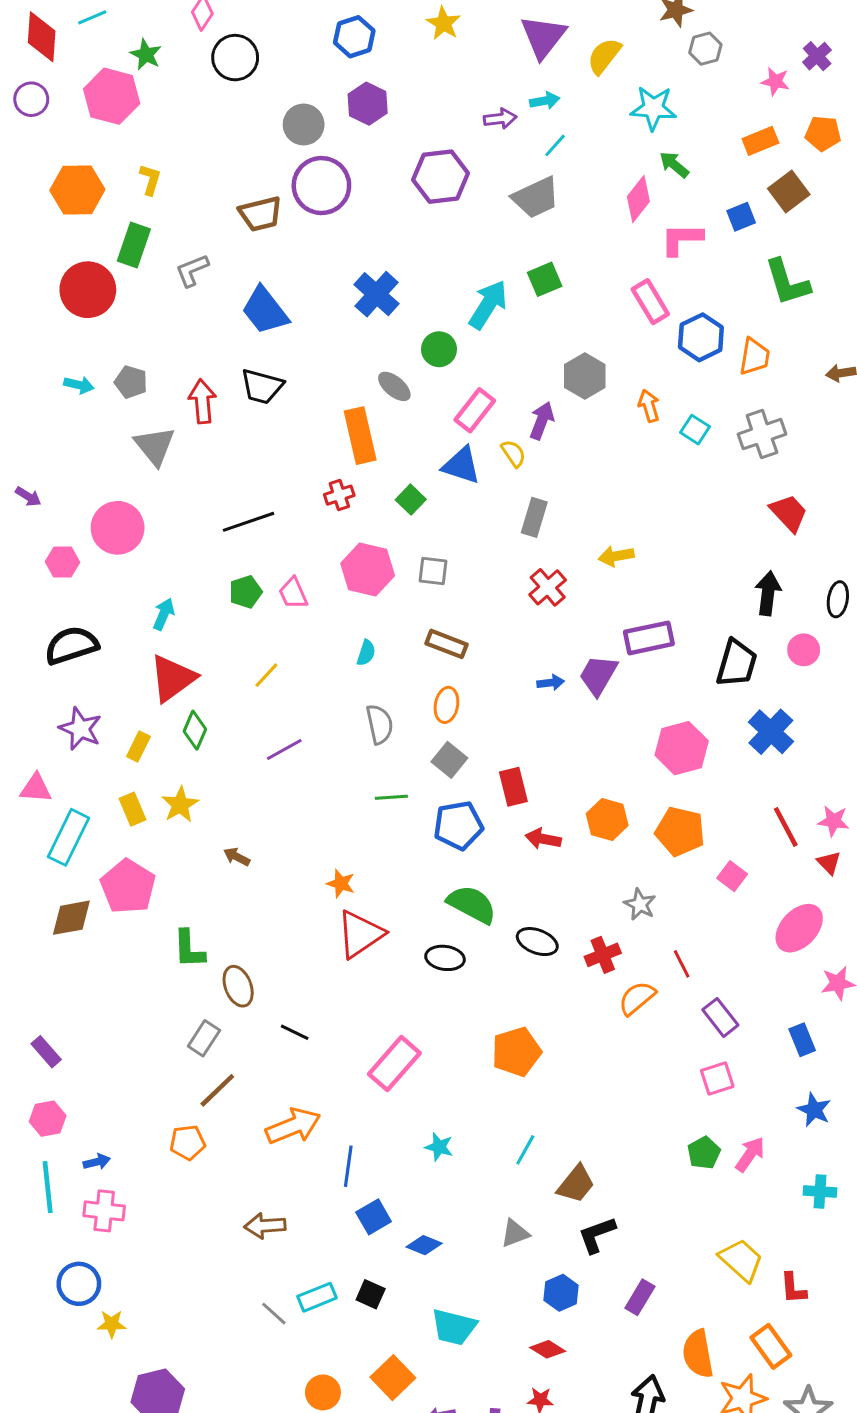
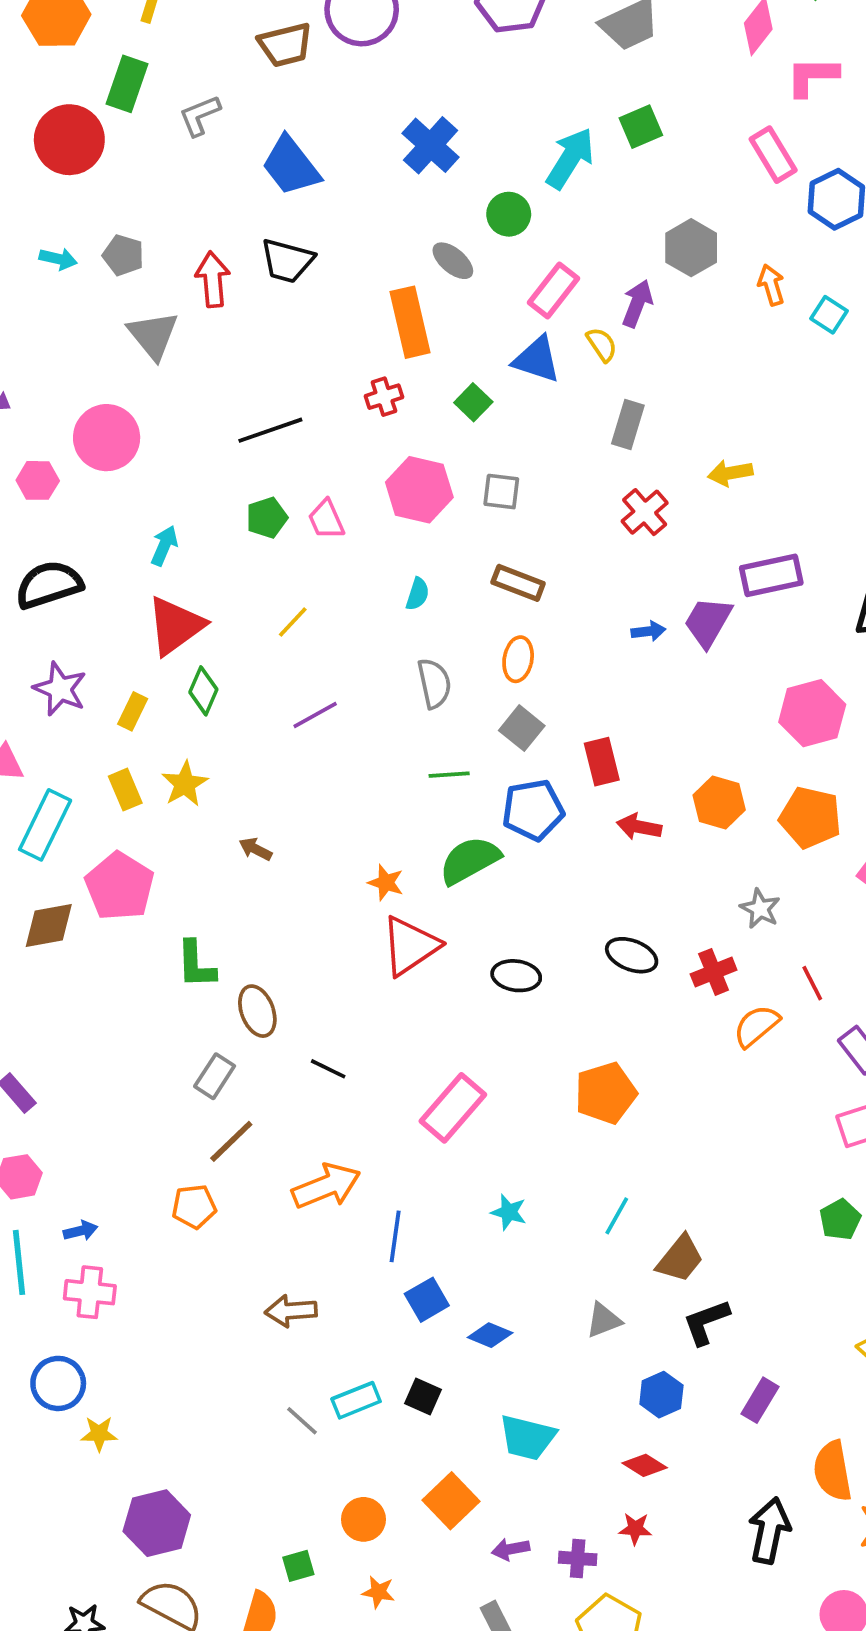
green semicircle: (472, 904) -> (470, 860), moved, turned -57

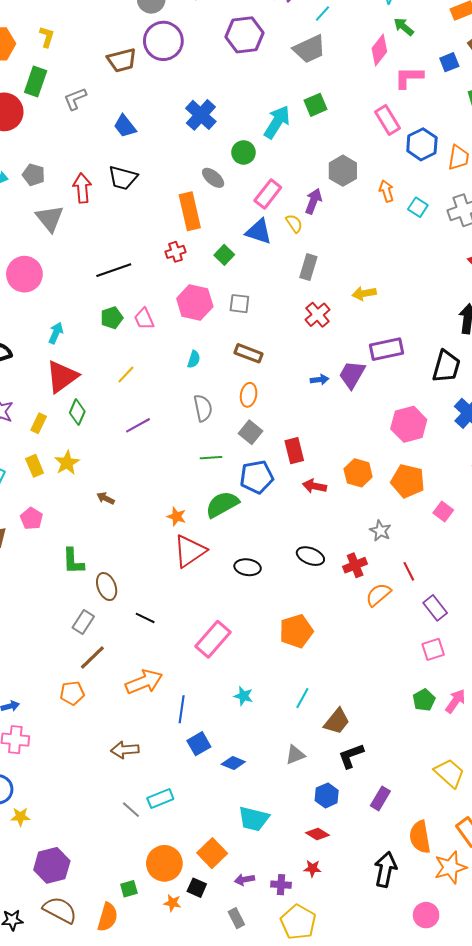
blue trapezoid: (291, 166) -> (125, 126), size x0.7
pink pentagon: (120, 886) -> (32, 519), size x0.6
black square: (423, 1396) -> (197, 888), moved
orange circle: (363, 1519) -> (164, 863), size x1.5

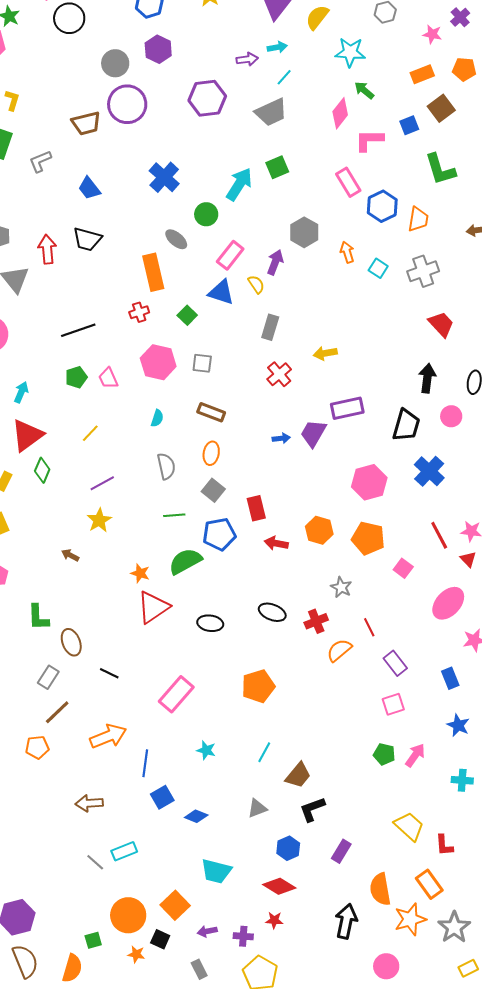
yellow star: (67, 463) -> (99, 520), moved
green pentagon: (424, 700) -> (384, 754), turned -30
red diamond: (318, 834) -> (279, 886), size x1.4
brown semicircle: (60, 910) -> (25, 961), turned 40

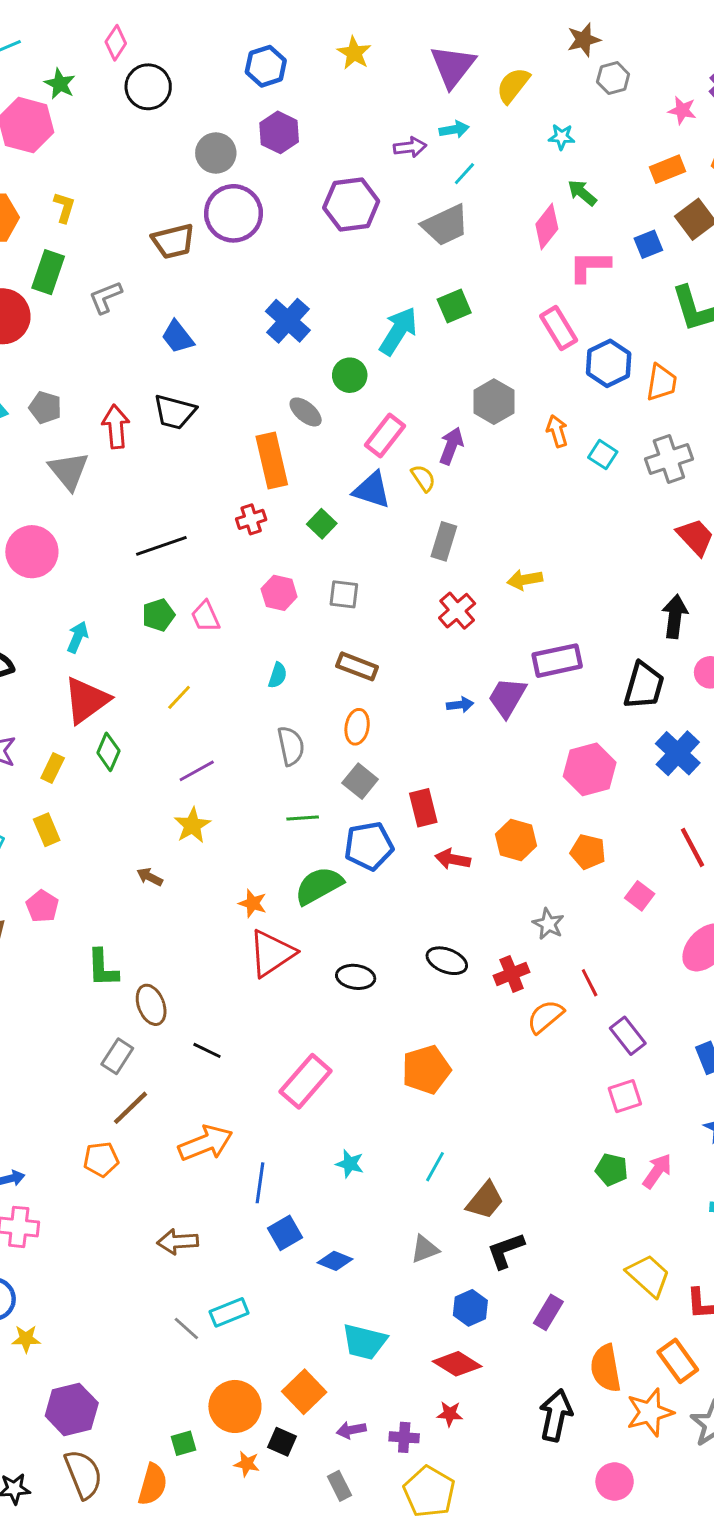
cyan star: (350, 52) -> (562, 137), size x0.6
pink hexagon: (158, 362) -> (279, 593), size x0.7
orange pentagon: (368, 538) -> (588, 852), size x0.7

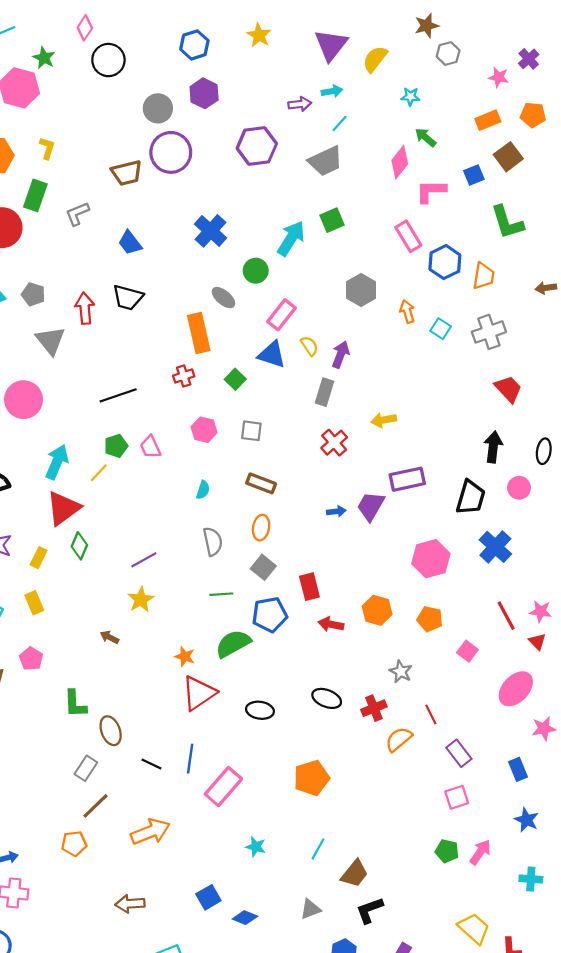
purple arrow: (451, 446) -> (341, 354), moved
cyan arrow: (78, 637) -> (57, 462), size x1.5
yellow line: (179, 697) -> (99, 473), moved
blue line: (260, 1183) -> (190, 759), moved

